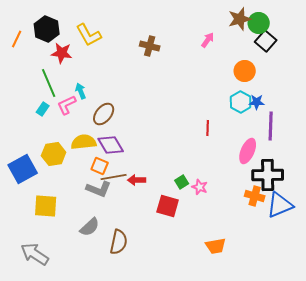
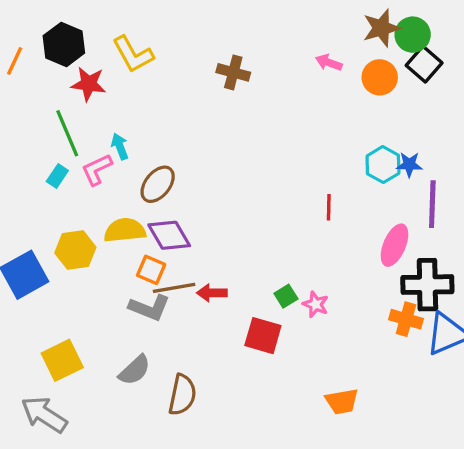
pink arrow: (208, 40) -> (329, 63), turned -105
orange circle: (245, 71) -> (380, 77), moved
yellow square: (46, 206) -> (62, 360), moved, turned -30

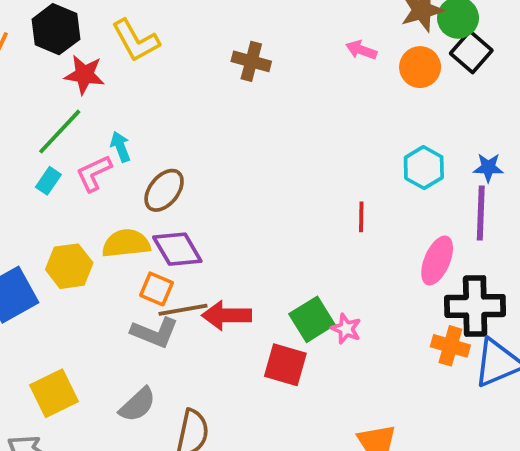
green line: (67, 133) -> (60, 132), turned 66
blue star: (409, 165) -> (488, 168), moved
red arrow: (212, 293) -> (227, 315), size x1.4
green square: (286, 296) -> (312, 319), size x1.6

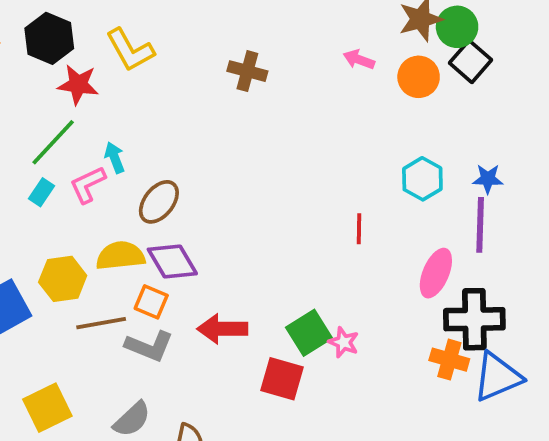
brown line: (183, 310) -> (101, 323), moved

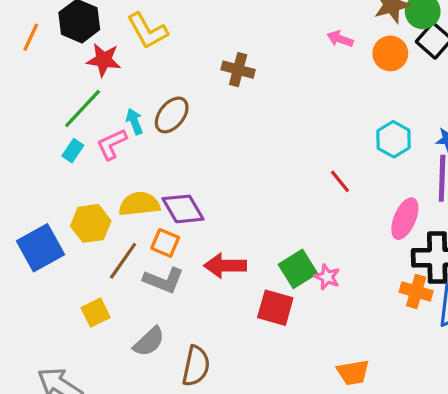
brown cross: (247, 71) -> (238, 70), moved
brown ellipse: (159, 202) -> (172, 115), moved
red line: (359, 229) -> (340, 181), turned -40
brown line: (101, 323) -> (123, 261), turned -45
yellow square: (47, 408) -> (96, 313), moved, size x0.7

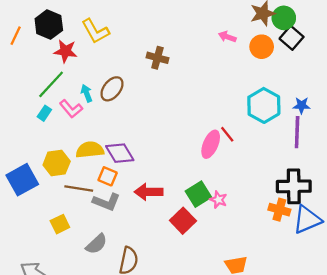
cyan hexagon: (394, 139) -> (264, 105), size x1.4
pink L-shape: (112, 144) -> (71, 109), turned -105
pink ellipse: (405, 219) -> (211, 144), moved
brown line: (123, 261) -> (79, 189), turned 64
red square: (275, 308) -> (183, 221), turned 30

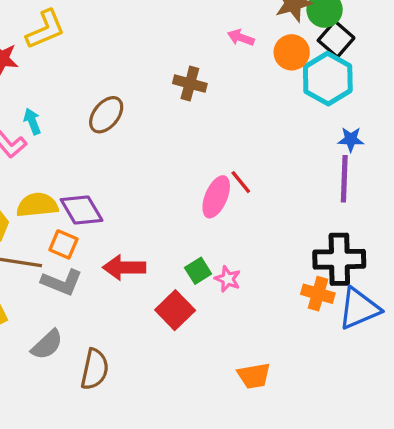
yellow L-shape: (95, 31) -> (45, 29), turned -84
brown cross: (157, 58) -> (190, 84), moved
brown ellipse: (112, 89) -> (106, 115), moved
cyan hexagon: (264, 105) -> (328, 79), moved
green square: (198, 194) -> (198, 271), size x0.7

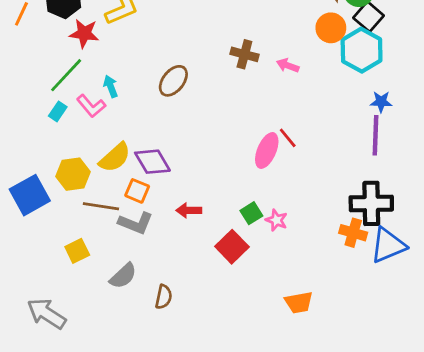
pink arrow: (241, 38) -> (288, 65), moved
yellow semicircle: (37, 205) -> (115, 157), turned 144
red arrow: (124, 267) -> (189, 210), size x0.7
brown semicircle: (95, 369) -> (164, 297), size x0.7

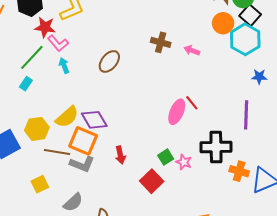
pink L-shape: (91, 106) -> (58, 43), moved
purple line: (375, 135) -> (246, 115), moved
orange square: (137, 191) -> (83, 141), size x1.6
black cross: (371, 203) -> (216, 147), moved
red arrow: (189, 210) -> (120, 155), turned -102

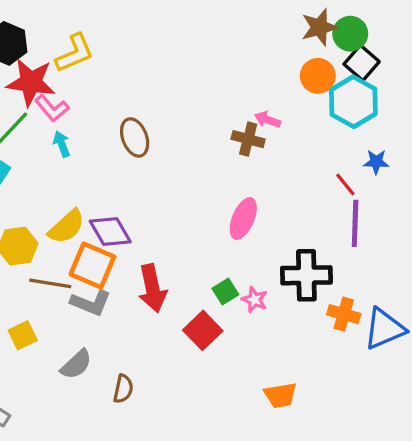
red star: (45, 27) -> (31, 82), size x1.4
brown cross: (161, 42) -> (248, 139), moved
brown ellipse: (109, 61) -> (135, 137), turned -60
red line: (192, 103) -> (345, 184), moved
red arrow: (120, 155) -> (152, 288), size x1.6

